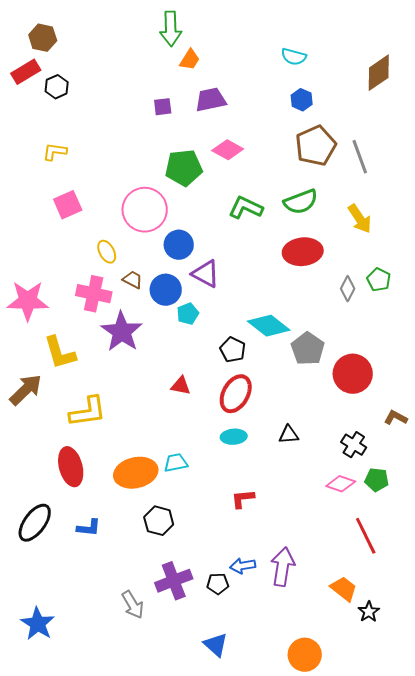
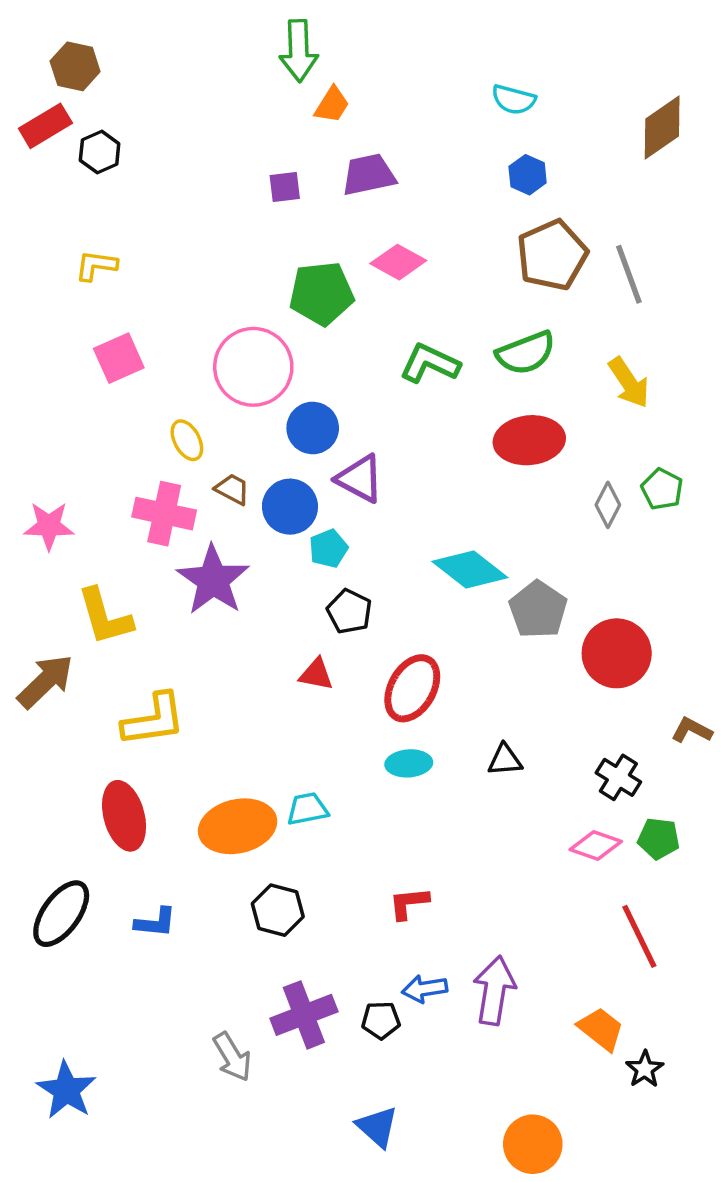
pink star: (28, 301) -> (49, 526), size x0.7
black pentagon: (233, 350) -> (349, 611), moved
red L-shape: (243, 499) -> (409, 903), moved

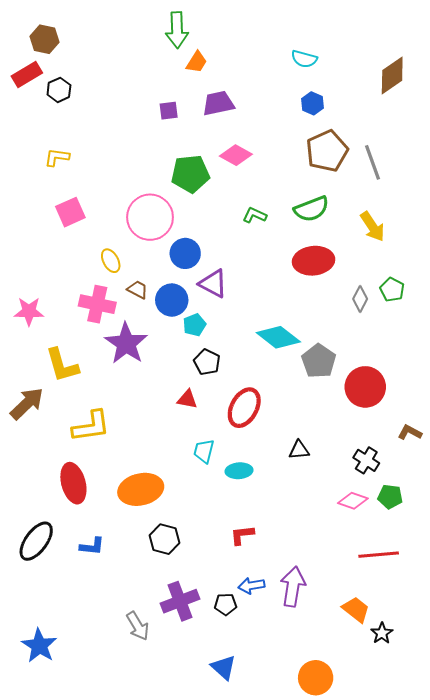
green L-shape: (430, 363) -> (255, 215), size x0.7
cyan ellipse: (409, 763) -> (239, 471), moved
cyan trapezoid: (307, 809) -> (204, 451), moved, turned -65
red line: (639, 936) -> (379, 555), turned -69

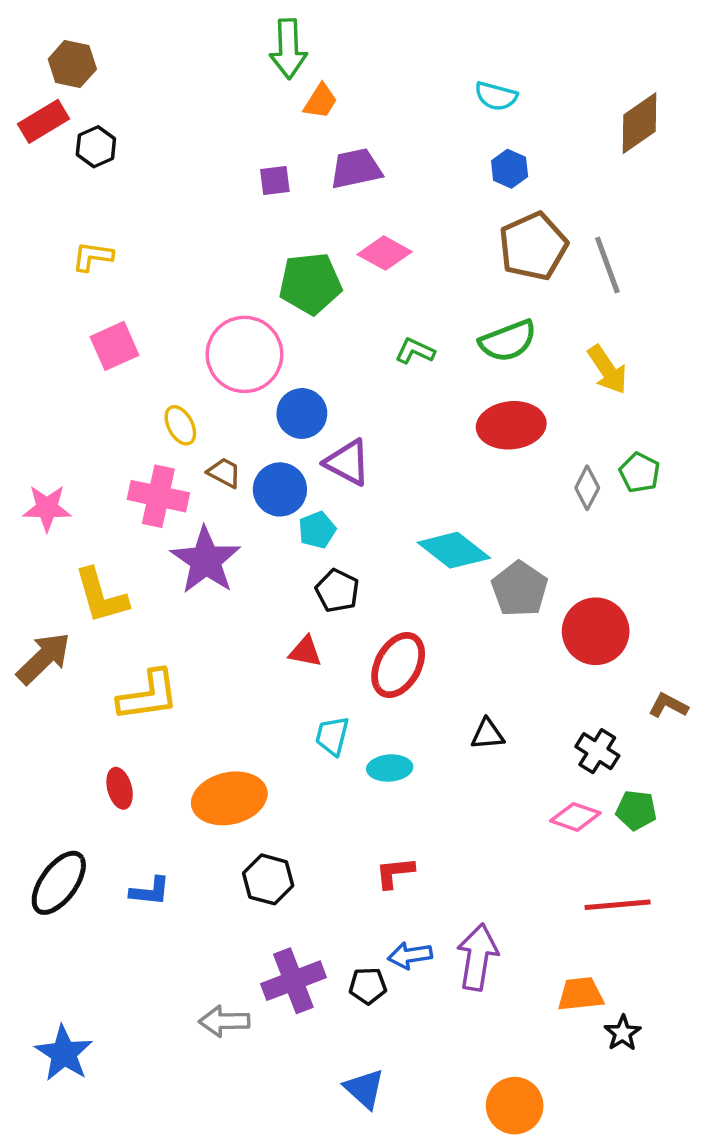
red ellipse: (73, 483) -> (120, 788), size x0.6
orange trapezoid: (356, 609) -> (580, 994), turned -44
gray arrow: (138, 626) -> (224, 1021), turned 120

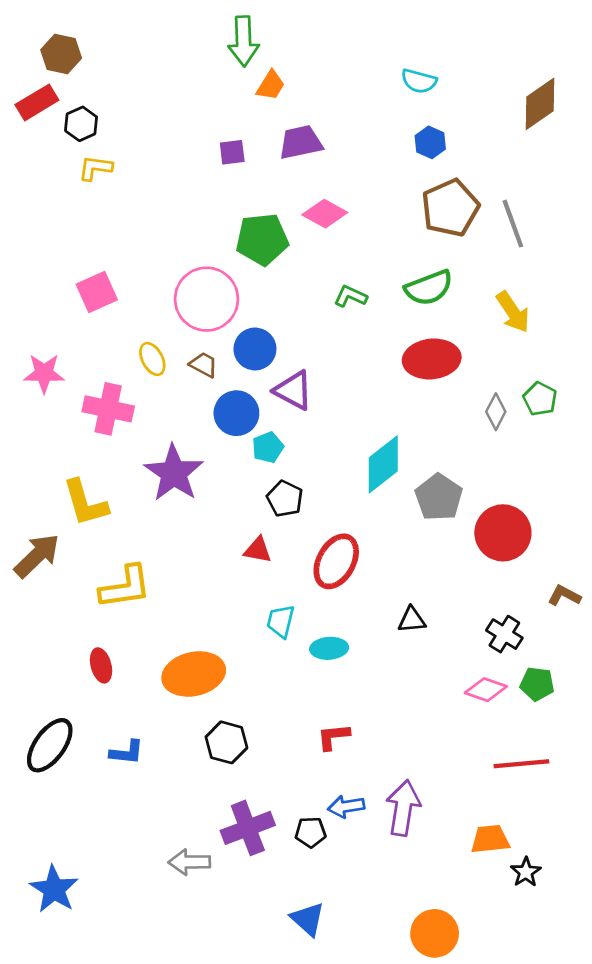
yellow L-shape: (93, 256) -> (95, 168), moved
brown trapezoid: (224, 473) -> (204, 365), moved
pink cross: (158, 496) -> (108, 409), moved
pink star: (47, 508) -> (44, 373), moved
cyan diamond: (454, 550) -> (383, 464), turned -76

